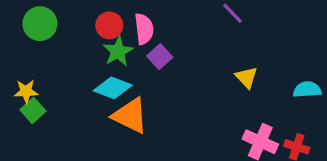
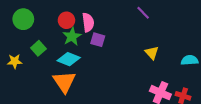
purple square: (160, 57) -> (98, 40), turned -32
green square: (33, 110) -> (38, 48), moved
orange triangle: (130, 116) -> (64, 82), moved, turned 30

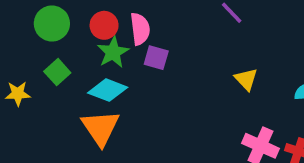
green circle: (23, 19) -> (52, 24), moved

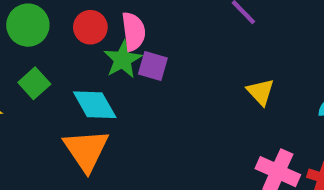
green star: (113, 52) -> (123, 60), moved
cyan diamond: (108, 90) -> (95, 105), turned 39

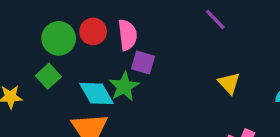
green circle: (28, 25) -> (59, 38), moved
green star: (123, 60) -> (124, 87), moved

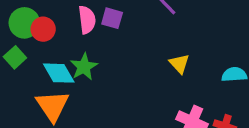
red circle: (93, 31) -> (43, 29), moved
purple square: (143, 62) -> (112, 18), moved

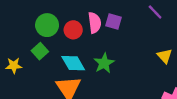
red circle: (43, 29) -> (73, 30), moved
green star: (84, 67) -> (104, 63), moved

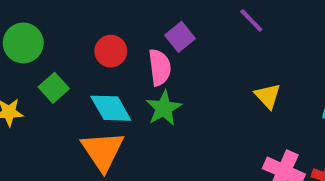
purple square: (114, 22) -> (180, 37), turned 35
pink semicircle: (95, 23) -> (160, 67), moved
green circle: (47, 25) -> (23, 43), moved

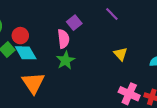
red circle: (111, 51) -> (20, 36), moved
cyan diamond: (111, 108) -> (26, 53), moved

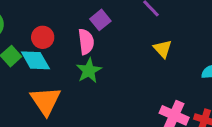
red circle: (20, 36) -> (43, 37), moved
yellow triangle: (121, 54) -> (163, 49), moved

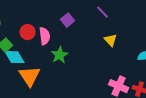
pink semicircle: (86, 42) -> (45, 36), moved
cyan diamond: (35, 60) -> (15, 57), moved

